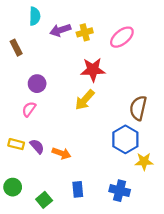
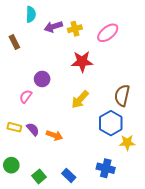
purple circle: (37, 84) -> (42, 79), moved
yellow arrow: (85, 100) -> (80, 99), moved
blue rectangle: (78, 189) -> (69, 175), moved, turned -40

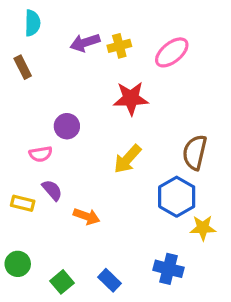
cyan semicircle: (31, 14) -> (32, 23), moved
pink semicircle: (26, 96) -> (41, 154), turned -136
purple semicircle: (33, 129) -> (52, 190), moved

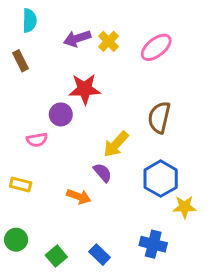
yellow cross: (119, 46) -> (108, 41), turned -30
red star: (131, 98) -> (85, 89), moved
brown semicircle: (195, 152) -> (159, 117), moved
purple semicircle: (52, 190) -> (103, 173), moved

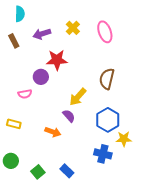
purple arrow: (77, 38) -> (42, 34), moved
pink ellipse: (156, 47) -> (105, 32), turned -70
blue cross: (153, 244) -> (103, 154), moved

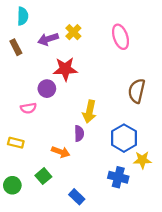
yellow cross: (73, 28) -> (73, 32), moved
brown semicircle: (107, 79) -> (137, 91), moved
yellow arrow: (78, 97) -> (89, 112), turned -30
purple semicircle: (69, 116) -> (79, 133), turned 40
green square: (38, 172) -> (43, 176), moved

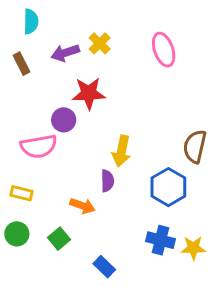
brown semicircle: (137, 91) -> (195, 146), moved
pink semicircle: (28, 108) -> (39, 146), size x1.6
yellow star: (142, 160) -> (193, 248), moved
green circle: (12, 185) -> (17, 234), moved

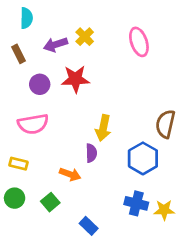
purple circle: (64, 120) -> (40, 84), moved

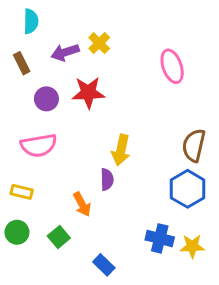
pink ellipse: (139, 42) -> (172, 66), moved
blue hexagon: (143, 158) -> (188, 189), moved
orange arrow: (70, 174) -> (82, 204), turned 42

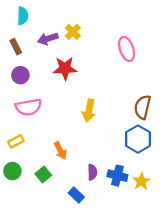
purple circle: (46, 99) -> (20, 75), moved
purple semicircle: (107, 180) -> (92, 172), moved
yellow rectangle: (22, 192) -> (16, 141), turned -42
yellow star: (192, 246) -> (141, 181), turned -30

